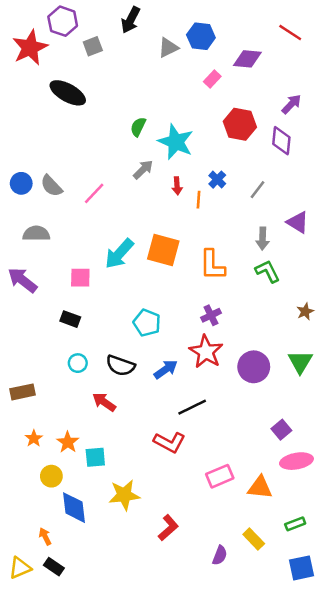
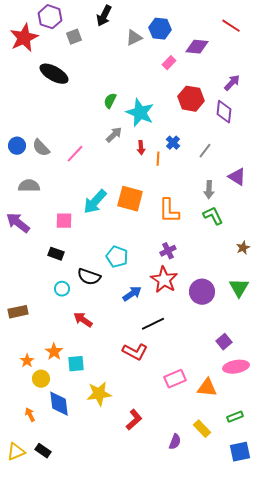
black semicircle: (120, 366) -> (89, 277), moved
orange star: (34, 438) -> (27, 361), moved
orange arrow: (45, 536) -> (30, 415), moved

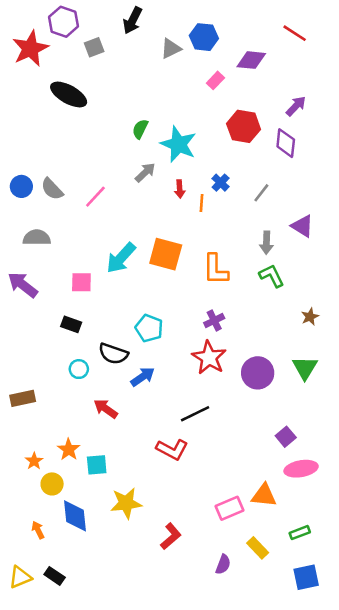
blue arrow: (132, 294) -> (143, 377), moved
pink rectangle: (175, 379) -> (230, 508), moved

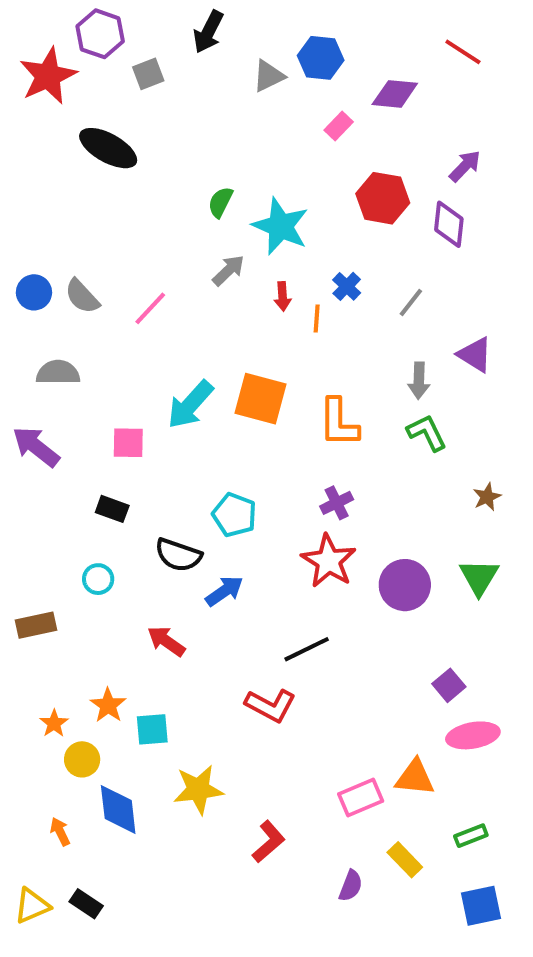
cyan circle: (79, 369) -> (98, 579), moved

